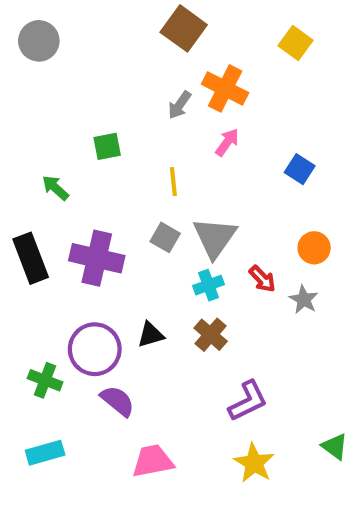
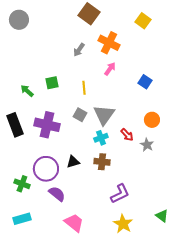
gray arrow: (180, 105) -> (79, 50), moved
green square: (107, 146) -> (52, 83), moved
brown cross: (211, 335) -> (102, 162), turned -35
pink trapezoid: (153, 461) -> (74, 223), turned 50

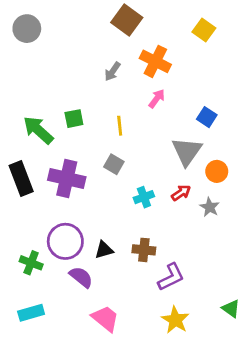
green arrow: (27, 91) -> (38, 130), size x1.6
gray triangle: (104, 115) -> (187, 151), moved
red arrow: (127, 135) -> (181, 193), turned -80
black triangle: (73, 162) -> (104, 250), moved
brown cross: (102, 162) -> (144, 250), moved

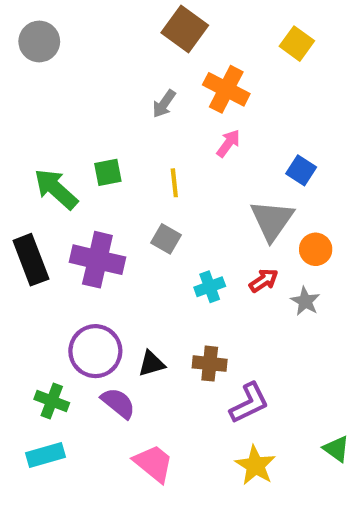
green cross: (31, 263) -> (52, 401), moved

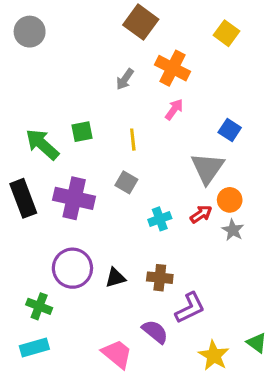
orange circle: (316, 249) -> (230, 200), moved
purple semicircle: (118, 403) -> (155, 332), moved
yellow star: (255, 465) -> (214, 356), moved

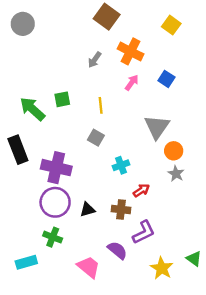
blue square: (230, 130) -> (166, 79), moved
purple cross: (74, 198) -> (56, 168), moved
red arrow: (201, 214) -> (141, 190), moved
green cross: (39, 306) -> (53, 237), moved

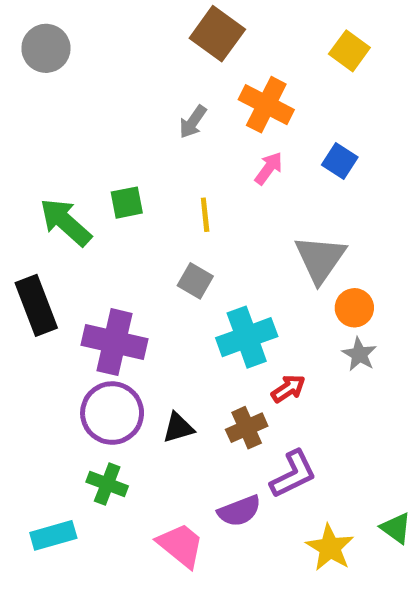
cyan cross: (121, 165) -> (247, 337), size x1.6
brown cross: (121, 209) -> (247, 428), turned -30
purple semicircle: (117, 250) -> (239, 511), turned 120

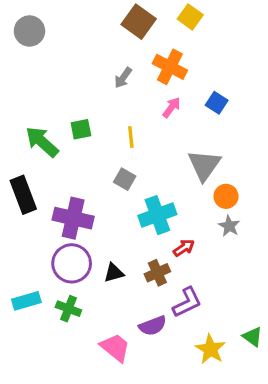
yellow square: (349, 51) -> (190, 17), moved
cyan rectangle: (53, 535) -> (26, 301), moved

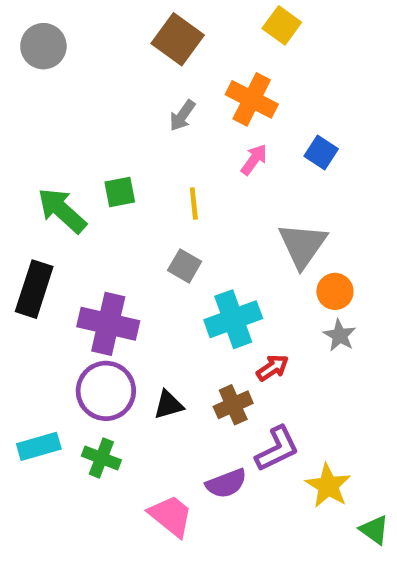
brown square: (139, 22) -> (178, 39), moved
black rectangle: (23, 195) -> (34, 289), turned 39
green triangle: (253, 337) -> (374, 530), moved
yellow star: (210, 349) -> (328, 486), moved

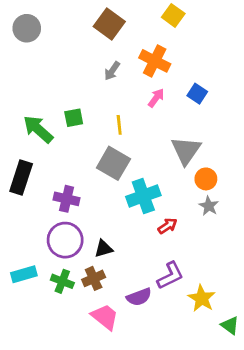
gray square: (185, 266) -> (113, 163), size x1.6
purple cross: (108, 324) -> (67, 199), size x0.7
brown cross: (233, 405) -> (94, 278), moved

